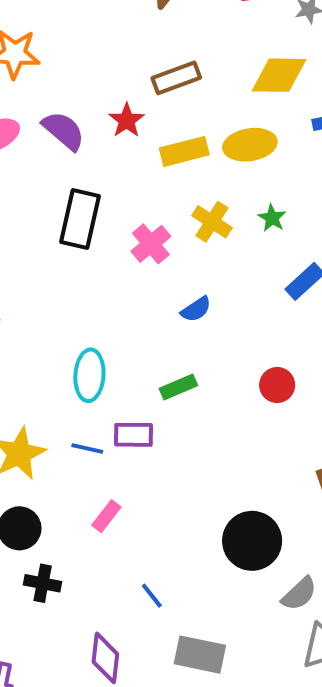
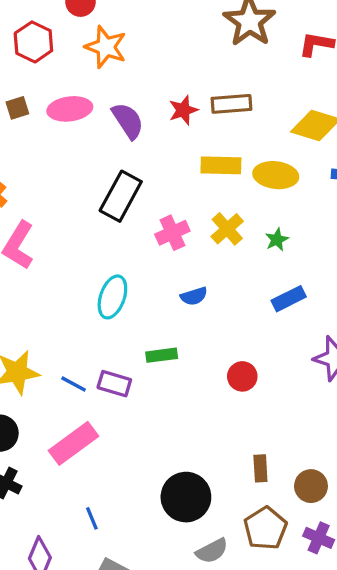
red star: (127, 120) -> (183, 110), moved
cyan ellipse: (89, 375) -> (112, 297), moved
pink rectangle: (106, 516) -> (73, 443), size x1.8

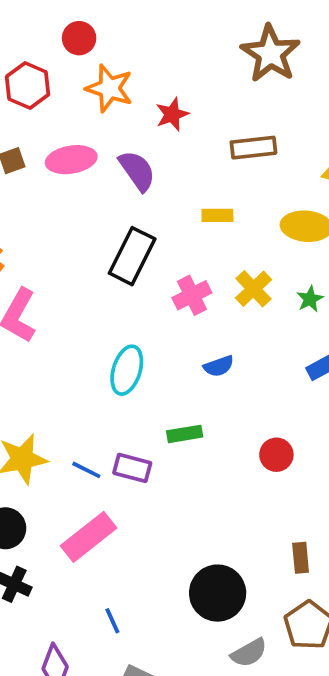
red star: (183, 110) -> (172, 114), moved
yellow rectangle: (221, 165) -> (217, 215), moved, size x0.7

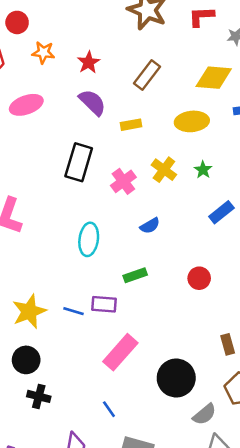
orange star: (109, 88) -> (43, 52), size x0.7
brown rectangle: (253, 148) -> (147, 75), turned -36
purple semicircle: (137, 171) -> (92, 102), moved
pink rectangle: (89, 537) -> (120, 352), moved

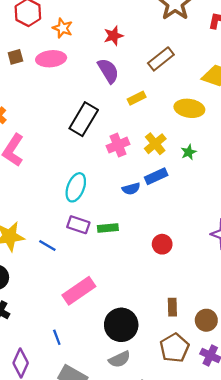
orange star: (43, 52) -> (63, 28), moved
yellow rectangle: (131, 125) -> (137, 98), turned -30
blue rectangle: (221, 212) -> (156, 176), moved
purple rectangle: (104, 304) -> (78, 225), moved
gray semicircle: (204, 414) -> (119, 359), moved

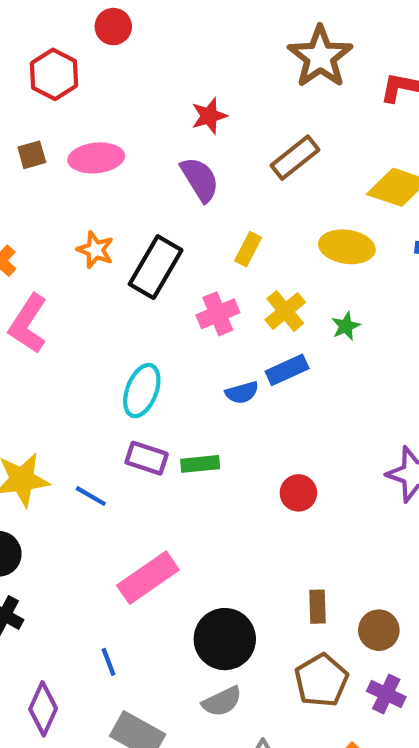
orange star: (63, 28) -> (95, 250), moved
yellow rectangle: (137, 98) -> (248, 249), moved, turned -36

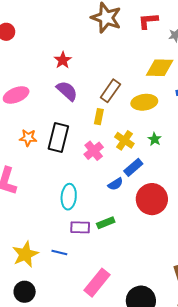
brown rectangle: (295, 158) -> (110, 91), moved
red circle: (298, 493) -> (152, 199), moved, size x1.8

